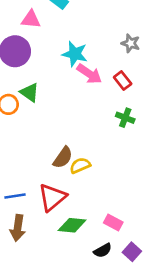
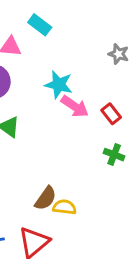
gray star: (131, 43) -> (118, 54), moved
yellow semicircle: (80, 165) -> (65, 207), turned 30

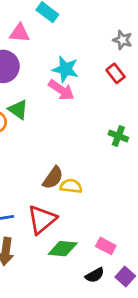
pink arrow: (75, 106) -> (61, 90), moved
red rectangle: (111, 114) -> (116, 73), moved

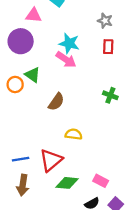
gray star: (123, 40) -> (105, 21), moved
red rectangle: (116, 73) -> (108, 47), turned 40
brown semicircle: (53, 178) -> (56, 102), moved

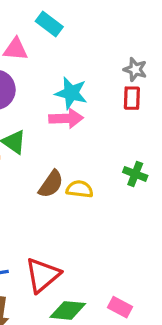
gray star: (105, 21) -> (135, 69), moved
pink arrow: (66, 60) -> (66, 118), turned -36
yellow semicircle: (74, 134) -> (80, 189), moved

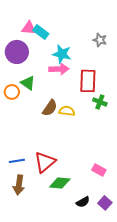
cyan rectangle: (49, 24) -> (41, 32), moved
red rectangle: (132, 98) -> (88, 81), moved, size x1.6
pink rectangle: (120, 307) -> (99, 170), moved

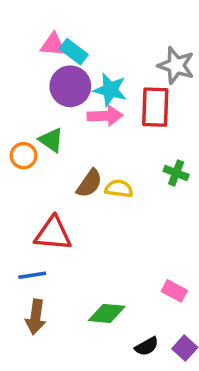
gray star: (100, 40) -> (176, 65), size x1.5
purple circle: (17, 52) -> (70, 86), moved
red rectangle: (88, 81) -> (155, 107), moved
red triangle: (45, 162) -> (53, 234), moved, turned 45

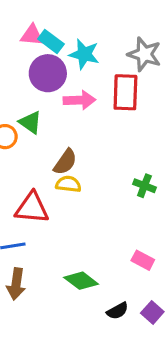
cyan star: (110, 90) -> (84, 54), moved
green cross: (176, 173) -> (144, 186), moved
yellow semicircle: (119, 189) -> (68, 184), moved
green diamond: (107, 313) -> (81, 281), turned 32

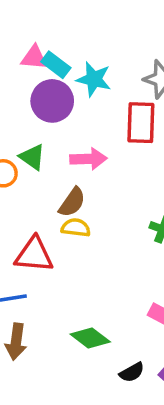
pink arrow: (79, 100) -> (88, 159), moved

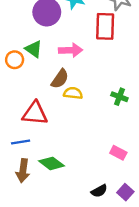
yellow semicircle: (76, 228) -> (73, 93), moved
green diamond: (90, 338) -> (52, 163), moved

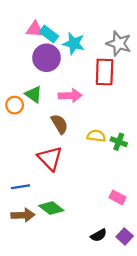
brown semicircle: (60, 79) -> (60, 124), turned -66
yellow semicircle: (73, 93) -> (96, 136), moved
red triangle: (35, 113) -> (50, 158), moved, turned 40
brown arrow: (23, 171) -> (23, 215), turned -100

